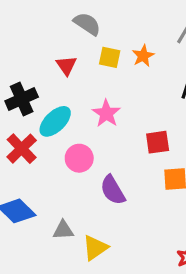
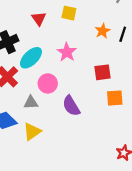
orange star: (143, 56) -> (103, 31), moved
gray triangle: (63, 230) -> (31, 102), moved
yellow triangle: (95, 248) -> (32, 132), moved

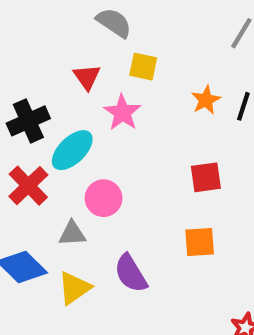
pink star: (67, 52) -> (122, 113), moved
orange square: (115, 98) -> (200, 242), moved
purple semicircle: (71, 106) -> (131, 273), moved

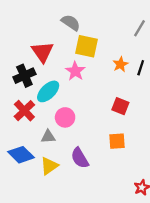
yellow square: (143, 67) -> (87, 46), size x1.5
red triangle: (87, 77) -> (42, 52), moved, size x1.5
red square: (206, 177) -> (120, 106), turned 30

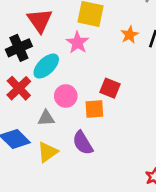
red square: (120, 106) -> (110, 88), moved
orange square: (117, 141) -> (94, 109), moved

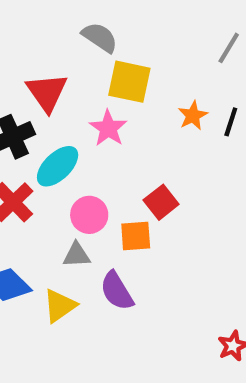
red square: (110, 88) -> (161, 202), turned 30
gray triangle: (46, 118) -> (77, 255), moved

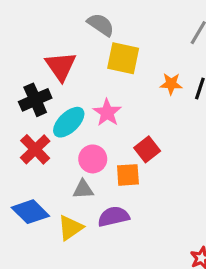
orange star: (193, 116) -> (171, 84), turned 30
pink star: (108, 128) -> (107, 113), moved
purple semicircle: (117, 291) -> (114, 217), turned 108

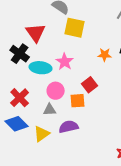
orange star: (171, 84) -> (105, 55), moved
black cross: (35, 100) -> (20, 54), turned -30
cyan ellipse: (69, 122) -> (41, 68), turned 50
red cross: (35, 149) -> (20, 98), moved

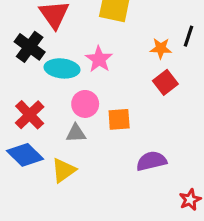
red square: (90, 85) -> (165, 82), moved
purple semicircle: (69, 127) -> (151, 161), moved

